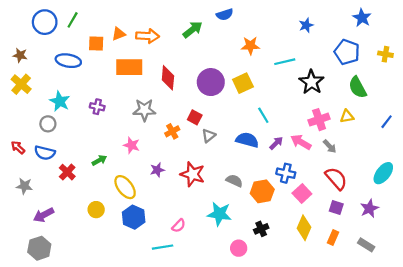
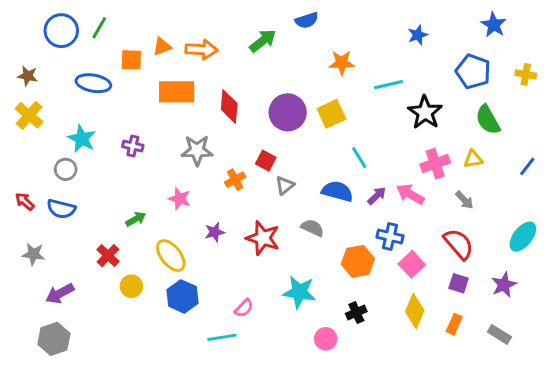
gray arrow: (330, 146) -> (464, 200), moved
red cross: (67, 172) -> (108, 256), moved
gray semicircle: (234, 181) -> (312, 228), moved

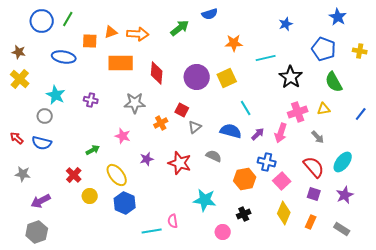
pink arrow: (410, 194) -> (281, 133), turned -102
cyan ellipse: (523, 237) -> (343, 162), moved
pink semicircle: (244, 308) -> (173, 221), moved, turned 128

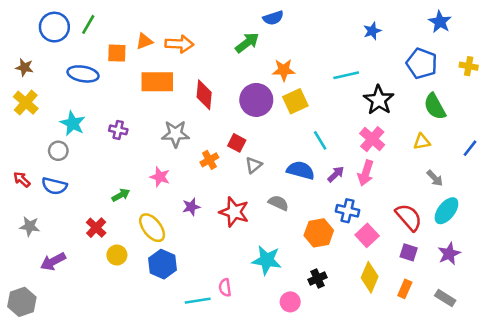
green arrow: (180, 28) -> (247, 43), moved
orange star: (234, 43) -> (284, 70), moved
pink cross: (298, 112) -> (372, 139), moved, turned -30
gray arrow: (318, 137) -> (435, 178), moved
gray hexagon: (37, 232) -> (22, 302), moved

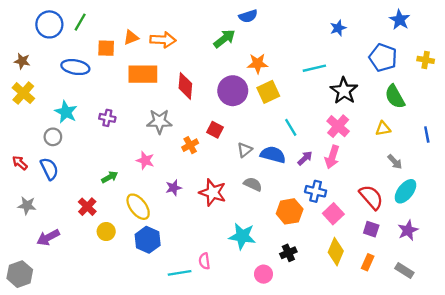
blue line: (470, 148) -> (427, 134), turned -49
gray triangle: (254, 165) -> (245, 150), moved
blue semicircle: (54, 186) -> (49, 169), turned -130

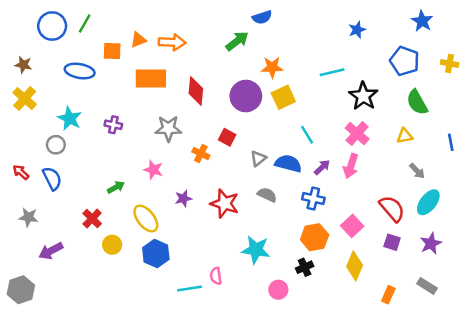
orange cross: (190, 145) -> (201, 154), turned -35
blue cross: (316, 191) -> (313, 198), moved
orange hexagon: (290, 211) -> (315, 237), moved
orange rectangle: (368, 262) -> (388, 295), moved

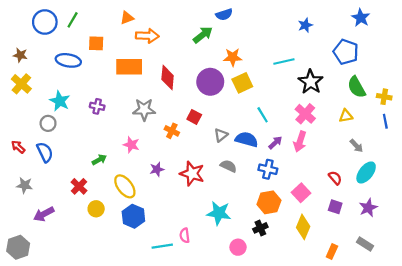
orange triangle: (138, 40) -> (127, 18), moved
yellow cross: (450, 64) -> (384, 97), moved
red semicircle: (392, 208) -> (335, 178), size x0.6

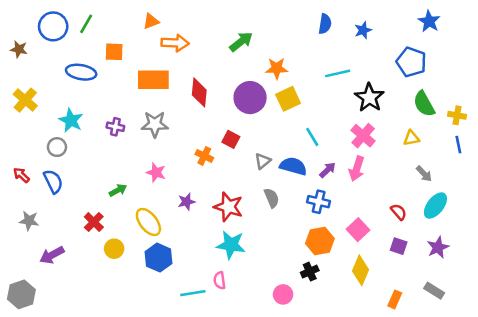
blue semicircle: (224, 15) -> (325, 24), moved, turned -63
brown star: (20, 55) -> (19, 49), moved
gray star: (144, 110) -> (155, 124), moved
gray semicircle: (228, 166) -> (272, 198), turned 42
cyan star: (219, 213) -> (231, 245), moved

